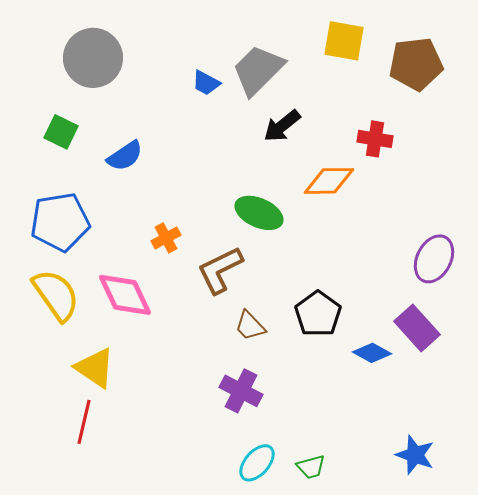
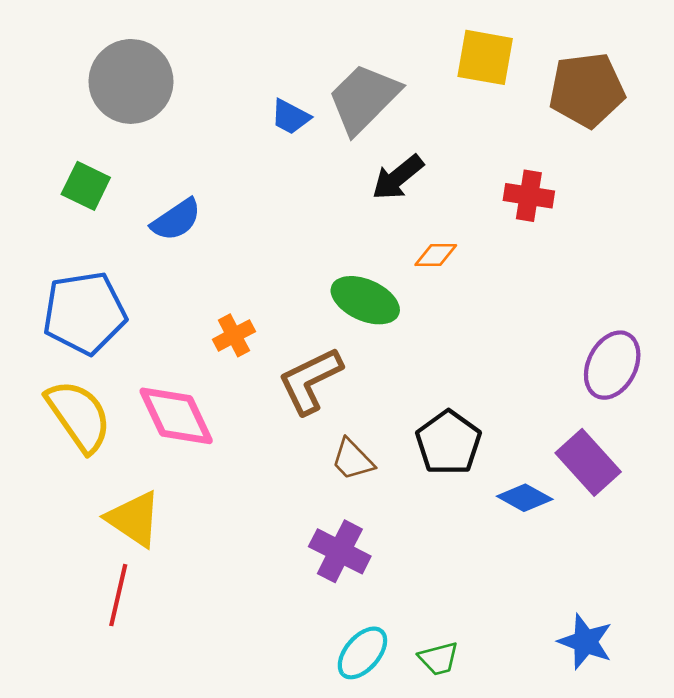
orange diamond: (329, 181) -> (436, 255), moved, size x0.6

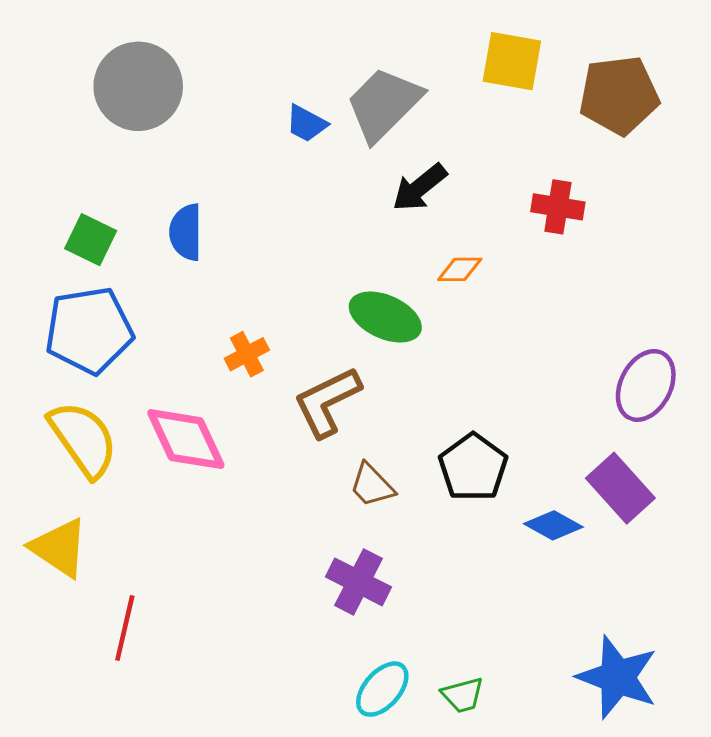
green square: (86, 186) -> (91, 240), moved
blue semicircle: (176, 220) -> (186, 232), turned 124
yellow triangle: (134, 519) -> (59, 548), moved
blue star: (585, 642) -> (617, 677), size x1.4

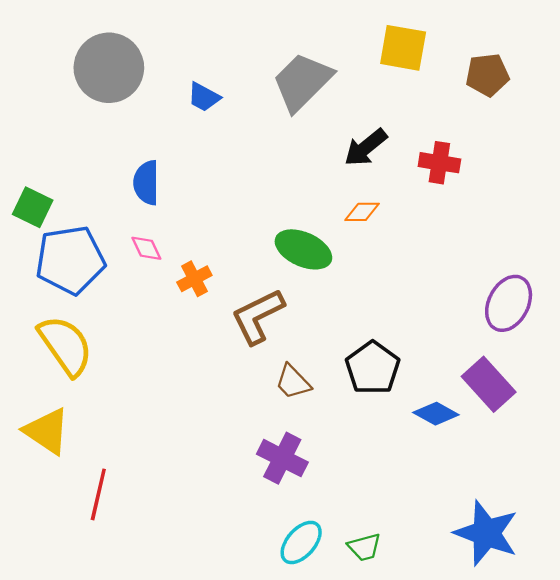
brown pentagon: (619, 95) -> (487, 75), size x0.7
blue trapezoid: (306, 124) -> (204, 97), moved
black arrow: (419, 188) -> (366, 147), moved
green square: (91, 240) -> (33, 207), moved
pink diamond: (186, 439) -> (146, 248), moved, size x0.5

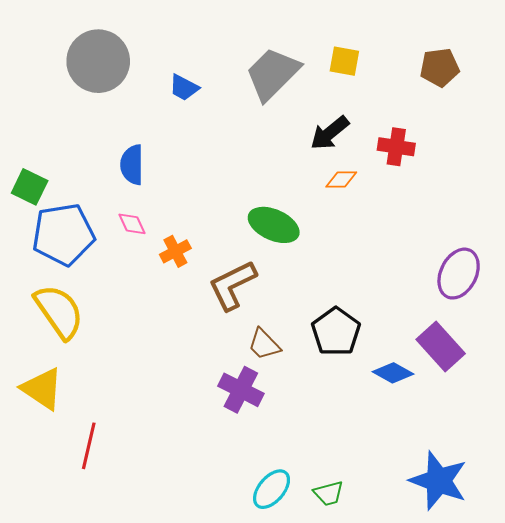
yellow square: (403, 48) -> (344, 61), moved, size x0.7
orange diamond: (362, 212) -> (341, 179), moved
purple cross: (282, 458) -> (241, 390), moved

